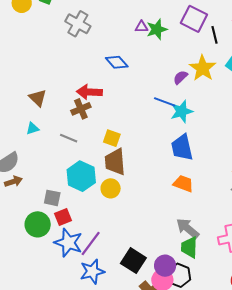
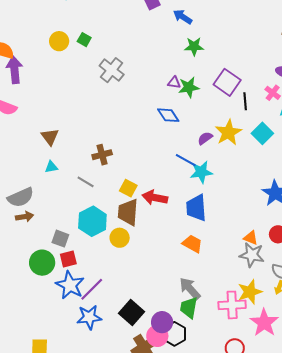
blue diamond: (117, 62) -> (168, 115), moved
red arrow: (89, 92) -> (155, 198), moved
brown triangle: (38, 98) -> (50, 137), moved

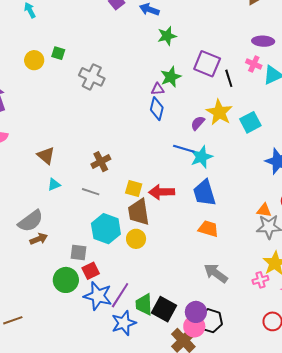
purple triangle: (174, 82) -> (158, 89), moved
blue diamond: (168, 115) -> (157, 109), turned 60
cyan square: (262, 133) -> (250, 122), moved, turned 30
pink cross: (232, 305) -> (260, 280), size x0.6
green trapezoid: (189, 308) -> (144, 304), moved

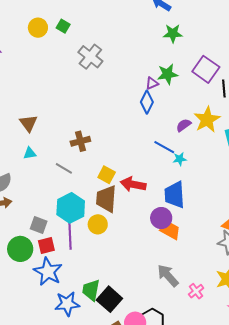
purple triangle: (158, 89) -> (152, 83), turned -32
cyan star: (201, 157) -> (180, 159), size x0.6
pink cross: (260, 280) -> (196, 291), moved, turned -35
purple line: (120, 295) -> (70, 236), moved, turned -48
purple circle: (196, 312) -> (161, 218), moved

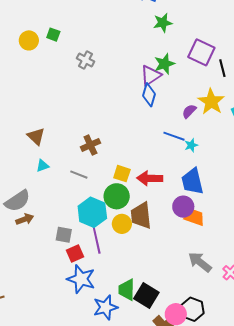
gray cross: (90, 57) -> (85, 60), size x0.7
purple triangle: (152, 83) -> (151, 75), size x1.6
brown trapezoid: (106, 199) -> (141, 216), moved
green circle: (20, 249) -> (117, 196), moved

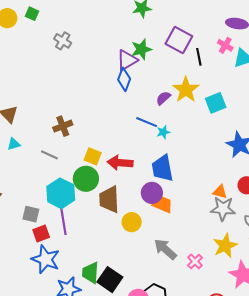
yellow circle: (122, 224) -> (132, 222), moved

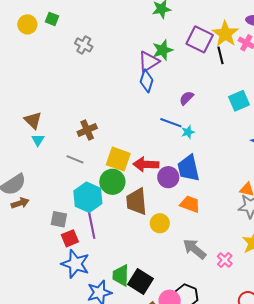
yellow star: (186, 90) -> (225, 34), moved
cyan triangle: (14, 144) -> (38, 140), moved, turned -40
yellow square: (93, 156) -> (118, 159), size x1.4
purple circle: (152, 193) -> (168, 177), moved

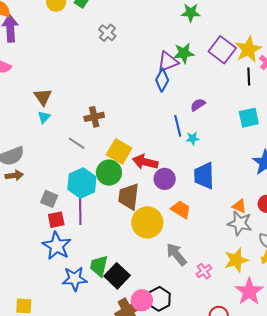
black line: (220, 55) -> (249, 76), moved
blue line: (171, 123) -> (178, 126), turned 45
blue trapezoid: (188, 168) -> (204, 176), moved
yellow circle: (160, 223) -> (147, 222), size x1.6

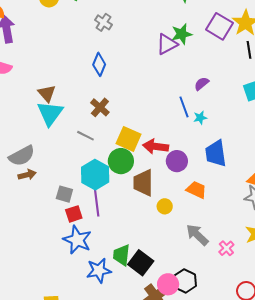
blue diamond: (162, 80) -> (99, 64), moved
cyan triangle: (44, 117) -> (50, 113), size x2.0
brown cross: (94, 117) -> (100, 107), turned -30
yellow circle: (147, 222) -> (165, 206), size x0.5

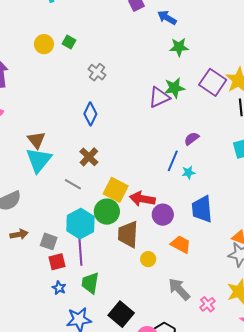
blue line: (184, 107) -> (173, 161), turned 40
brown arrow: (27, 175) -> (19, 234), moved
blue star: (77, 240) -> (59, 288), size x0.5
green trapezoid: (122, 255) -> (90, 283), moved

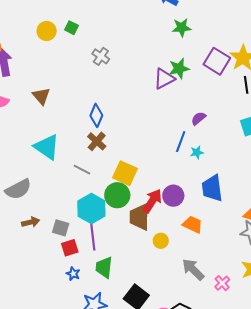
blue diamond: (90, 114) -> (96, 115), moved
brown triangle: (36, 140) -> (41, 96), moved
cyan triangle: (39, 160) -> (47, 147), turned -32
red arrow: (142, 199) -> (152, 201), moved, turned 115

